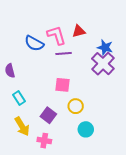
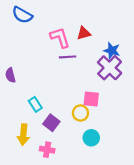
blue semicircle: (34, 43) -> (22, 15), moved
pink square: (62, 85) -> (91, 99), moved
cyan rectangle: (19, 98) -> (35, 104), moved
yellow arrow: (22, 126) -> (23, 135), turned 36

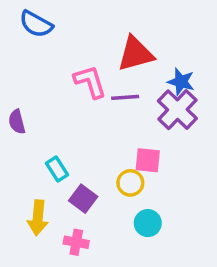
red triangle: (84, 33) -> (136, 54), size x1.6
pink L-shape: (60, 38) -> (90, 82), moved
purple line: (68, 57) -> (125, 97), moved

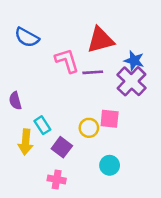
blue semicircle: (36, 24) -> (27, 37), moved
purple semicircle: (17, 122) -> (15, 101), moved
yellow circle: (130, 183) -> (89, 128), moved
yellow arrow: (38, 218) -> (26, 142), moved

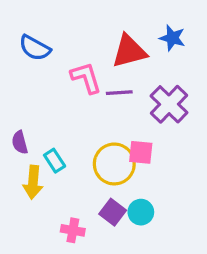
blue star: (134, 61) -> (172, 38), moved
purple semicircle: (15, 101) -> (20, 142), moved
yellow circle: (89, 128) -> (114, 164), size x1.6
purple square: (62, 147) -> (113, 212), moved

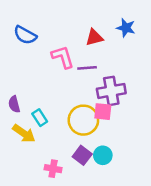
red triangle: (129, 51) -> (94, 38), size x0.7
purple cross: (169, 104) -> (111, 91), moved, turned 36
yellow arrow: (33, 182) -> (24, 133), turned -60

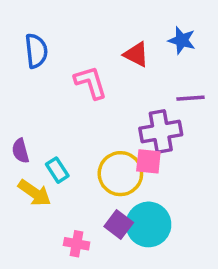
blue semicircle: (25, 35) -> (36, 51), turned -125
red triangle: (94, 38) -> (136, 54), turned 42
purple line: (87, 68) -> (191, 98), moved
cyan circle: (103, 155) -> (148, 224), size x1.6

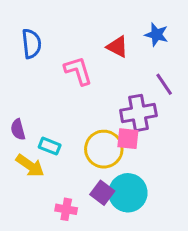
purple line: (191, 98) -> (164, 84), turned 60
cyan rectangle: (57, 170) -> (50, 146), turned -35

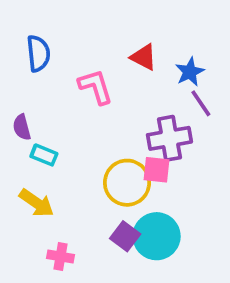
blue star: (157, 35) -> (190, 72), moved, turned 30
purple semicircle: (18, 130) -> (22, 127), moved
cyan rectangle: (50, 146) -> (44, 155), moved
pink cross: (66, 209) -> (61, 257), moved

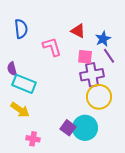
cyan rectangle: (44, 155) -> (24, 84), size x1.6
pink square: (157, 170) -> (85, 57), moved
yellow circle: (127, 183) -> (99, 97), moved

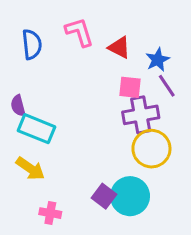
pink L-shape: (52, 47) -> (79, 32), moved

